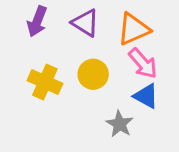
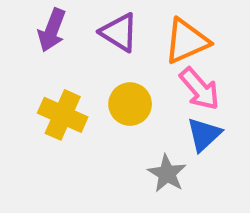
blue triangle: (146, 96) -> (204, 134), turned 48

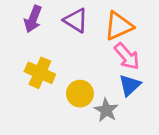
yellow circle: (130, 104) -> (80, 94), moved

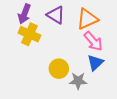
yellow cross: (40, 73) -> (29, 34), moved
gray star: (106, 110) -> (78, 81), turned -30

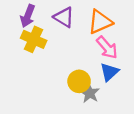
yellow circle: (59, 69) -> (79, 81), moved
gray star: (78, 81) -> (90, 93), turned 30

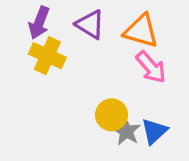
orange triangle: (100, 22) -> (141, 31), turned 40
blue triangle: (109, 72) -> (154, 131), moved

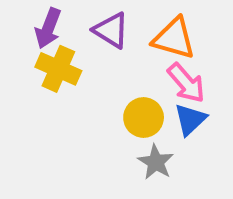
yellow circle: (111, 115) -> (144, 117), moved
blue triangle: (154, 131) -> (190, 120), moved

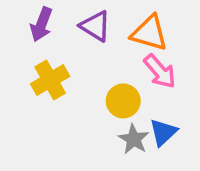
yellow cross: (58, 69) -> (50, 80), moved, turned 36
blue triangle: (190, 120) -> (163, 132), moved

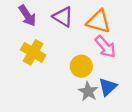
purple arrow: (41, 24) -> (27, 16), turned -55
yellow cross: (50, 80) -> (33, 52), turned -30

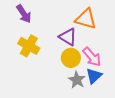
purple triangle: (63, 17) -> (68, 37), moved
pink arrow: (105, 47) -> (92, 57), moved

